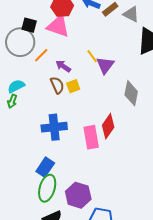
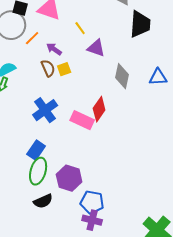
yellow line: (92, 56) -> (80, 28), moved
purple triangle: (105, 65) -> (96, 48), turned -48
blue cross: (54, 127) -> (45, 110), turned -30
pink rectangle: (91, 137) -> (82, 120), turned -55

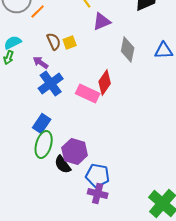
purple triangle: (96, 48) -> (102, 22), turned -42
purple arrow: (54, 49) -> (41, 62), moved
black semicircle: (43, 201) -> (63, 164), moved, turned 78

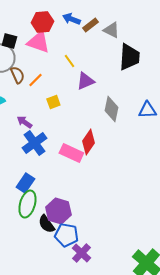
orange line: (38, 12) -> (35, 80), moved
brown semicircle: (54, 42) -> (17, 75), moved
blue pentagon: (98, 176) -> (66, 235), moved
purple cross: (98, 194) -> (81, 253), turned 30

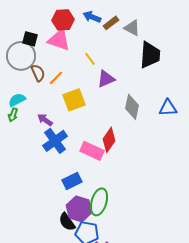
yellow square: (53, 102) -> (74, 100), size x1.6
blue rectangle: (25, 183) -> (72, 181), moved, turned 30
green ellipse: (27, 204) -> (99, 202), moved

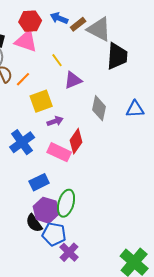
gray triangle: (132, 28) -> (99, 29), size x1.5
purple arrow: (45, 120) -> (55, 121), moved, turned 126

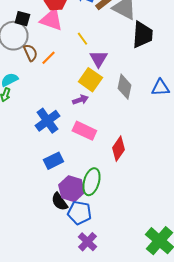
purple triangle: (73, 80) -> (98, 59), turned -36
yellow square: (41, 101) -> (90, 80), moved, turned -35
red diamond: (76, 141) -> (118, 149), moved
blue rectangle: (39, 182) -> (53, 161), moved
purple cross: (69, 252) -> (87, 242), moved

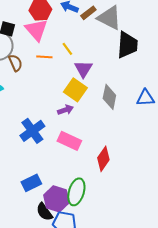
pink triangle: (51, 20) -> (36, 30), turned 30
orange line: (48, 58) -> (44, 57), moved, turned 49
blue rectangle: (53, 161) -> (31, 183), moved

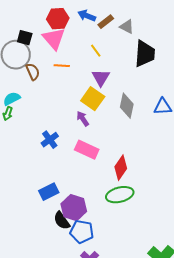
gray triangle: (109, 18) -> (127, 27), size x0.6
yellow line: (67, 49) -> (96, 51), moved
purple arrow: (65, 110) -> (83, 119), turned -105
blue cross: (32, 131) -> (50, 140), size x0.7
green ellipse: (76, 192) -> (120, 195), moved, turned 60

